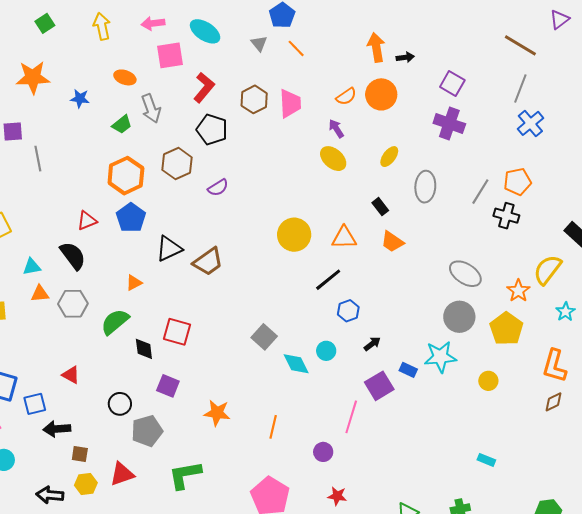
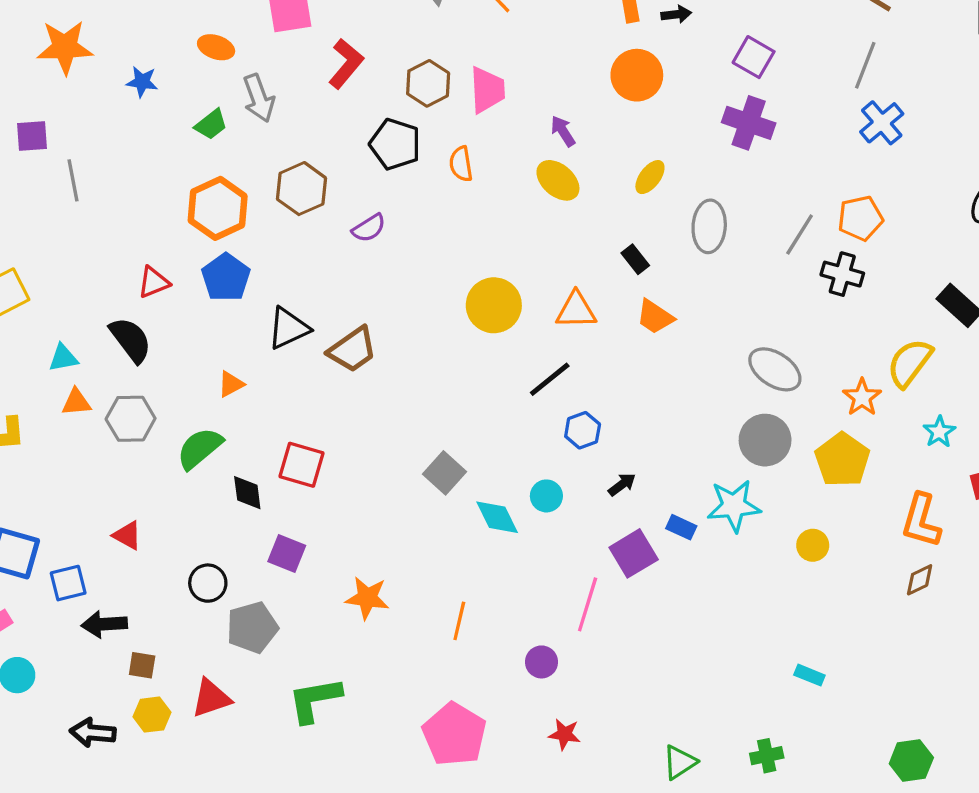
orange semicircle: (346, 96) -> (461, 164), moved, turned 115
black pentagon: (212, 130) -> (395, 144), moved

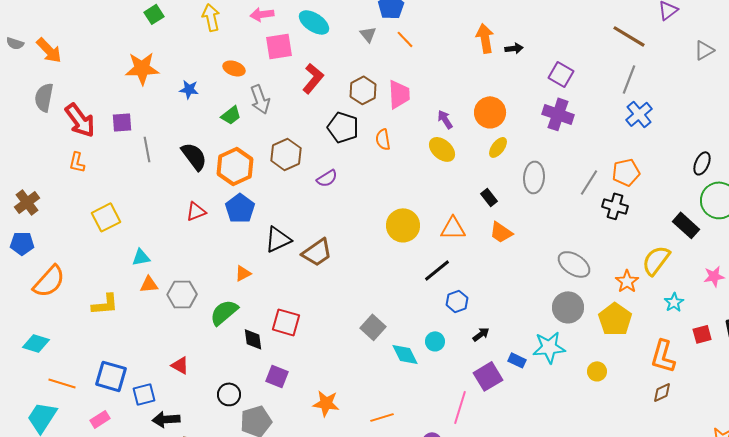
orange circle: (637, 75) -> (490, 112), moved
black semicircle: (131, 340) -> (194, 156), moved
orange line: (459, 621) -> (382, 417), turned 60

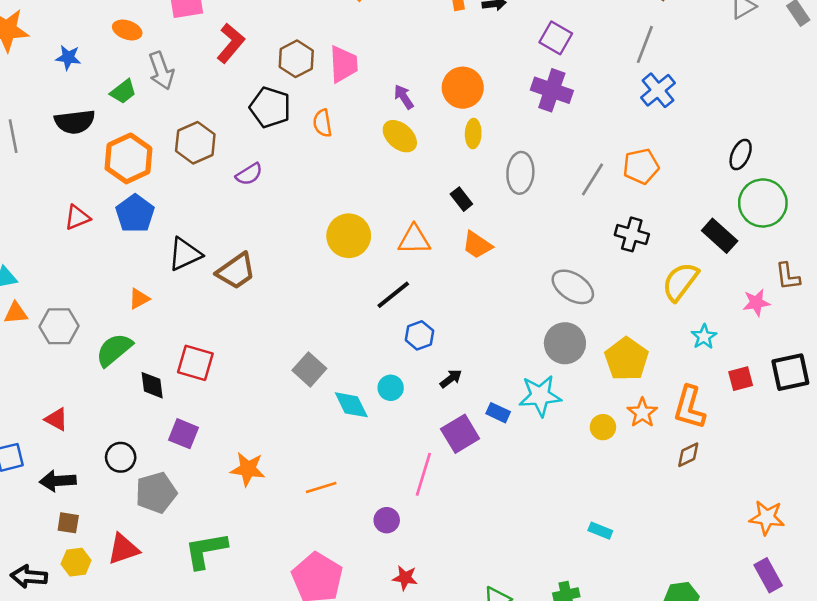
yellow ellipse: (498, 147) -> (473, 134), turned -35
black semicircle: (194, 156) -> (75, 122), moved, turned 120
black cross: (615, 206) -> (632, 234), moved
orange star: (627, 281) -> (642, 413), moved
black arrow: (166, 419) -> (58, 481), moved

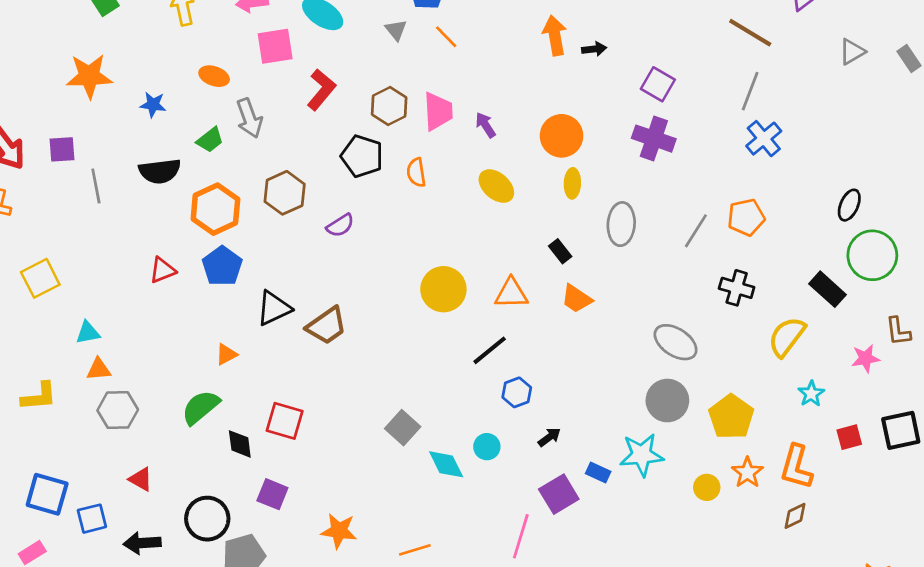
purple arrow: (404, 97) -> (486, 125), moved
gray hexagon: (59, 326) -> (118, 410), moved
black circle: (121, 457) -> (207, 519), size x1.4

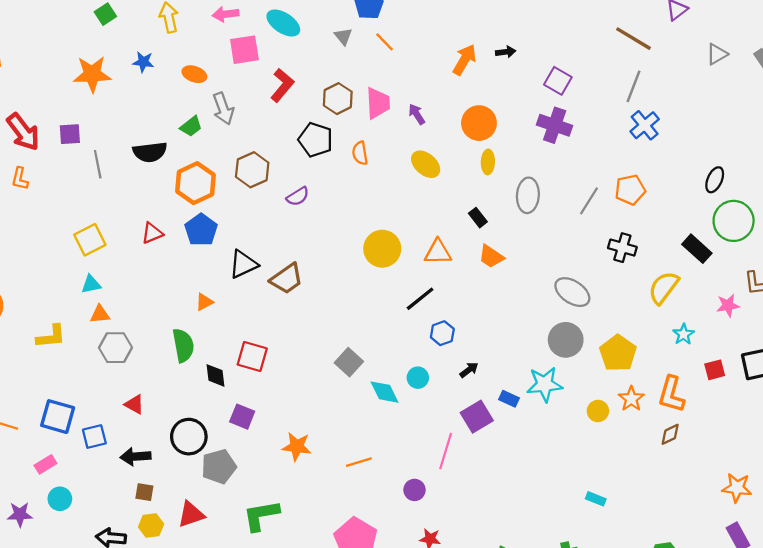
orange arrow: (555, 35) -> (465, 60), moved, turned 40
blue star: (153, 105) -> (143, 62), moved
yellow square: (40, 278) -> (90, 240), moved
green semicircle: (200, 407) -> (183, 345), turned 120

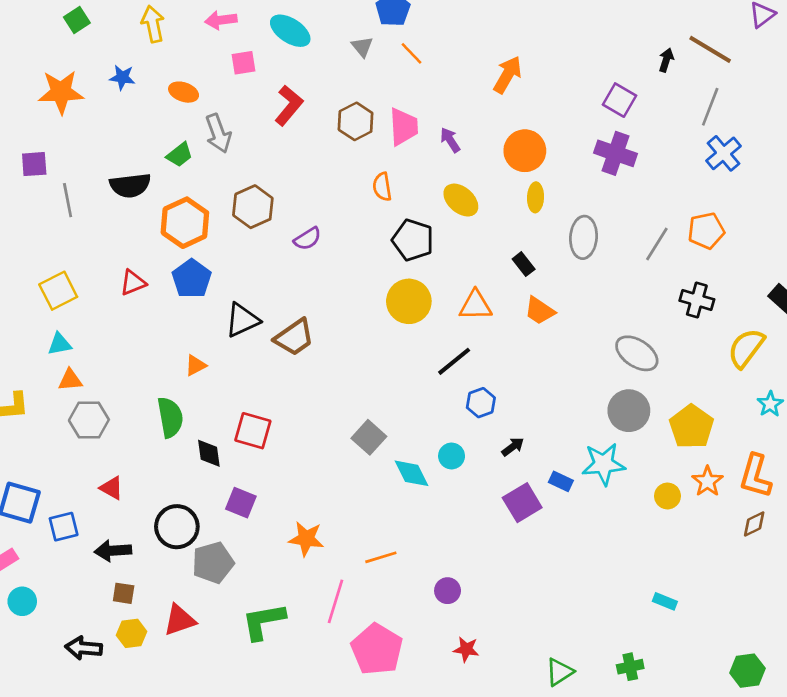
pink square: (244, 50) -> (244, 63), size x0.7
black arrow: (506, 52) -> (666, 60), moved, turned -66
black pentagon: (316, 140) -> (413, 240), moved
pink line: (446, 451) -> (336, 601), moved

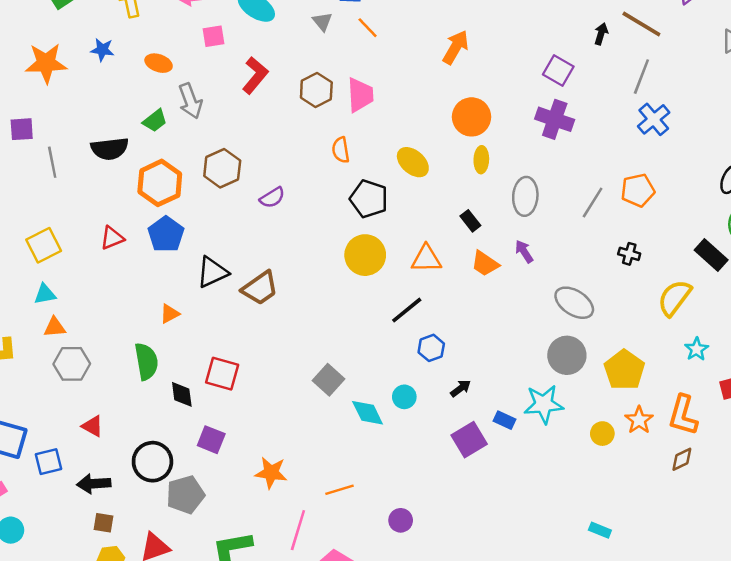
purple arrow: (450, 140) -> (524, 251), moved
black cross: (697, 300) -> (629, 254), size x0.7

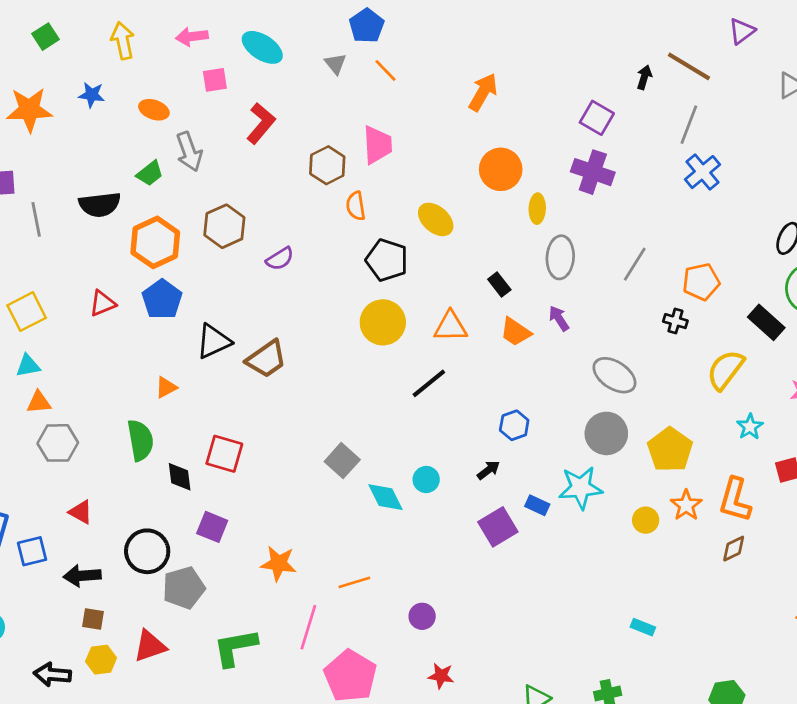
brown hexagon: (316, 90) -> (327, 165), moved
yellow ellipse: (481, 160) -> (537, 209), moved
orange pentagon: (638, 190) -> (701, 282), moved
blue hexagon: (431, 348) -> (514, 425), moved

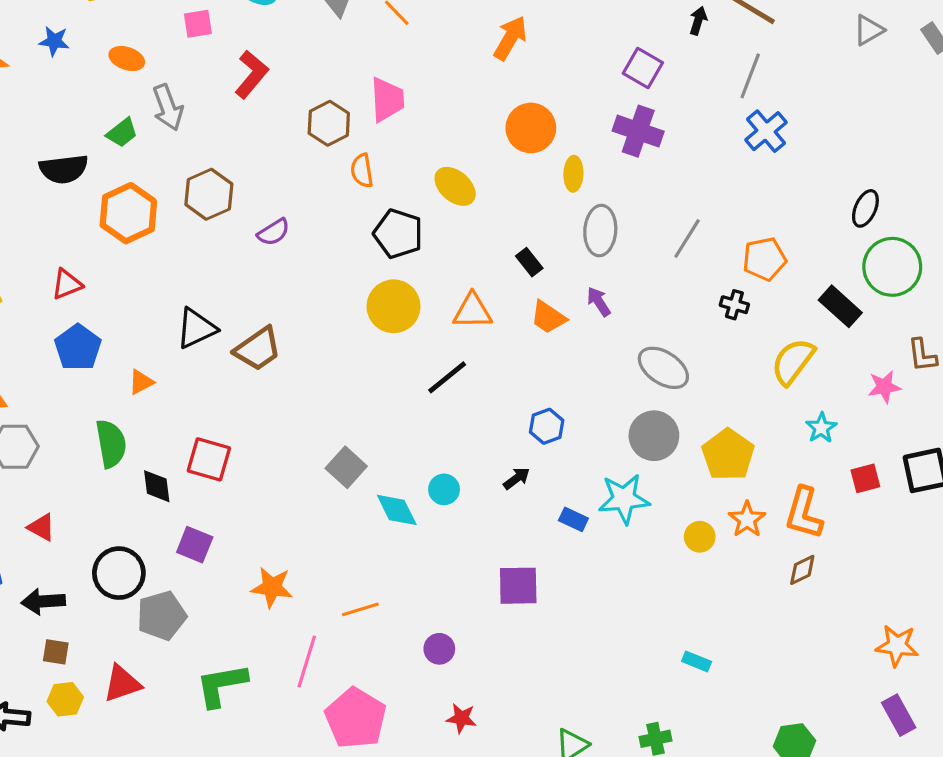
blue pentagon: (162, 299) -> (78, 347), moved
purple square: (498, 527) -> (518, 586), moved, turned 30

